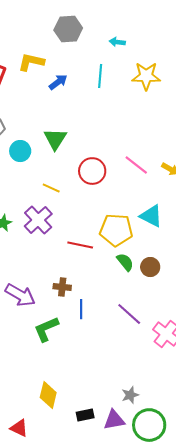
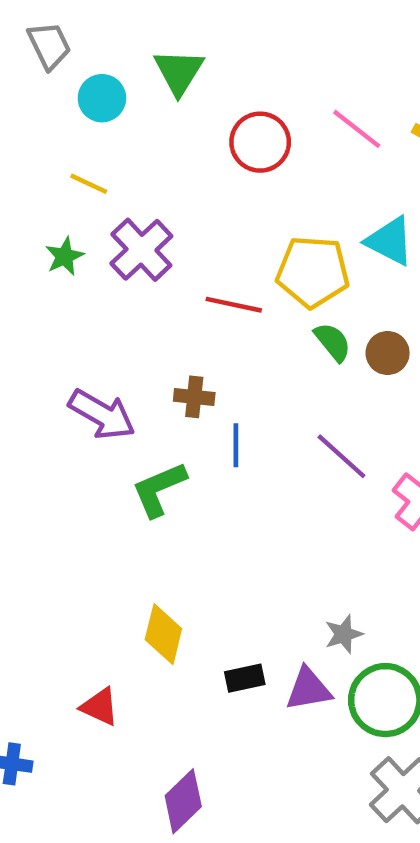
yellow line: (51, 188) -> (89, 184), moved

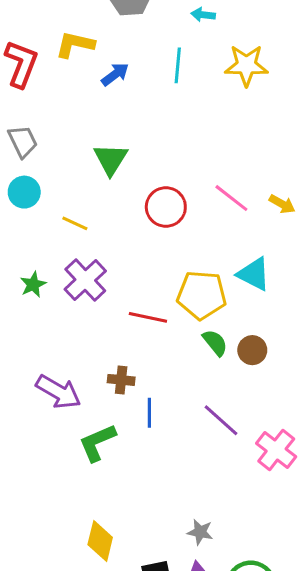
cyan circle: (102, 98) -> (24, 192), moved
yellow line: (89, 184) -> (75, 223), moved
gray star: (344, 634) -> (200, 532), moved, turned 30

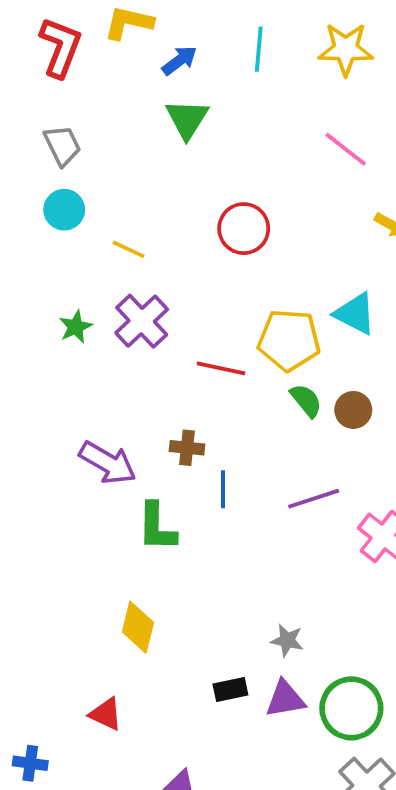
green triangle: (111, 159) -> (187, 119), moved
pink line: (231, 198) -> (346, 149), moved
purple line: (221, 420) -> (314, 499), turned -60
green L-shape: (97, 443) -> (157, 527), turned -66
yellow diamond: (100, 541) -> (138, 627), moved

